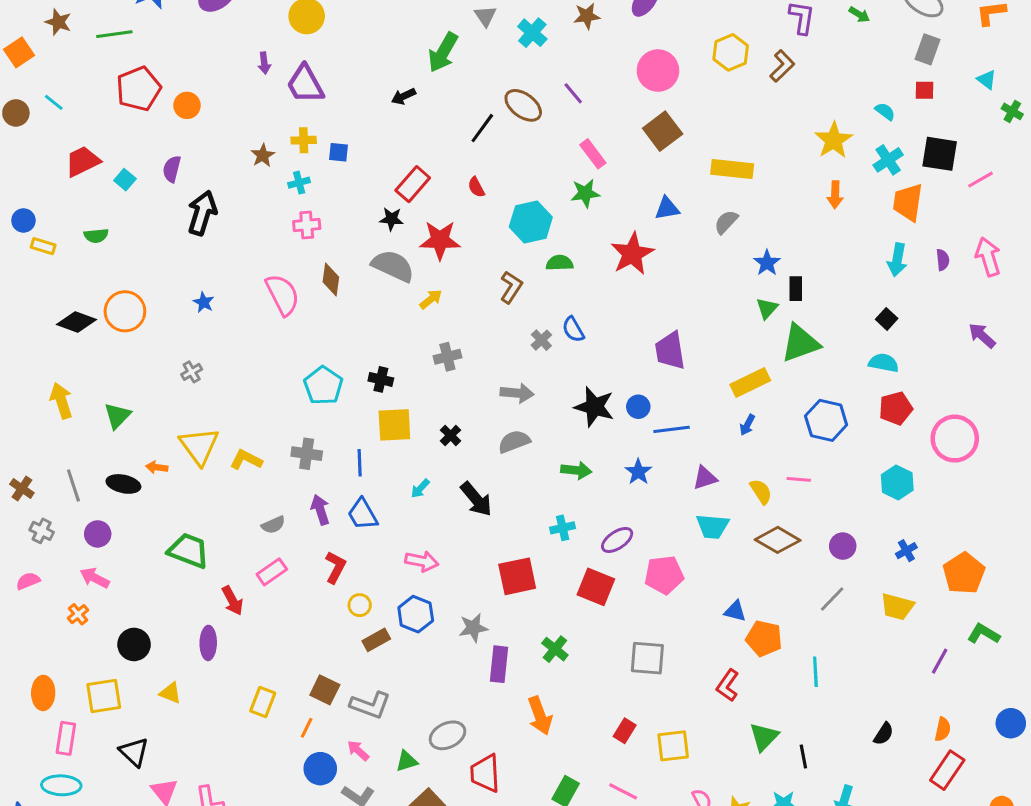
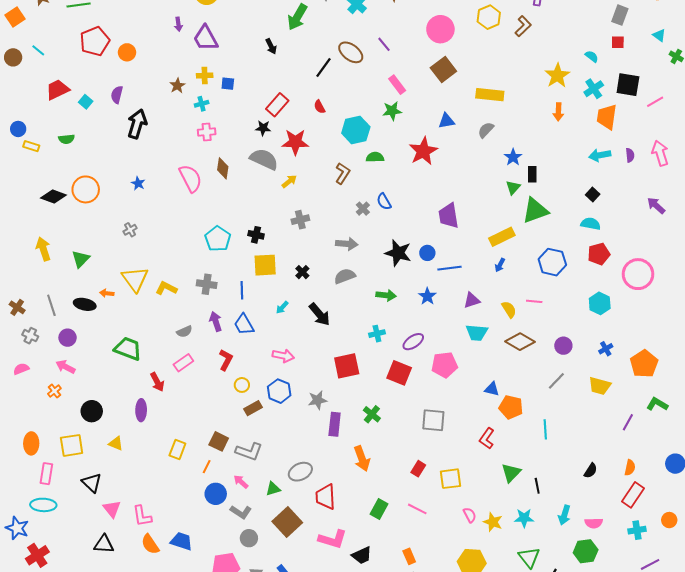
black arrow: (404, 96) -> (271, 46), turned -91
cyan arrow: (897, 260) -> (600, 155), turned 70

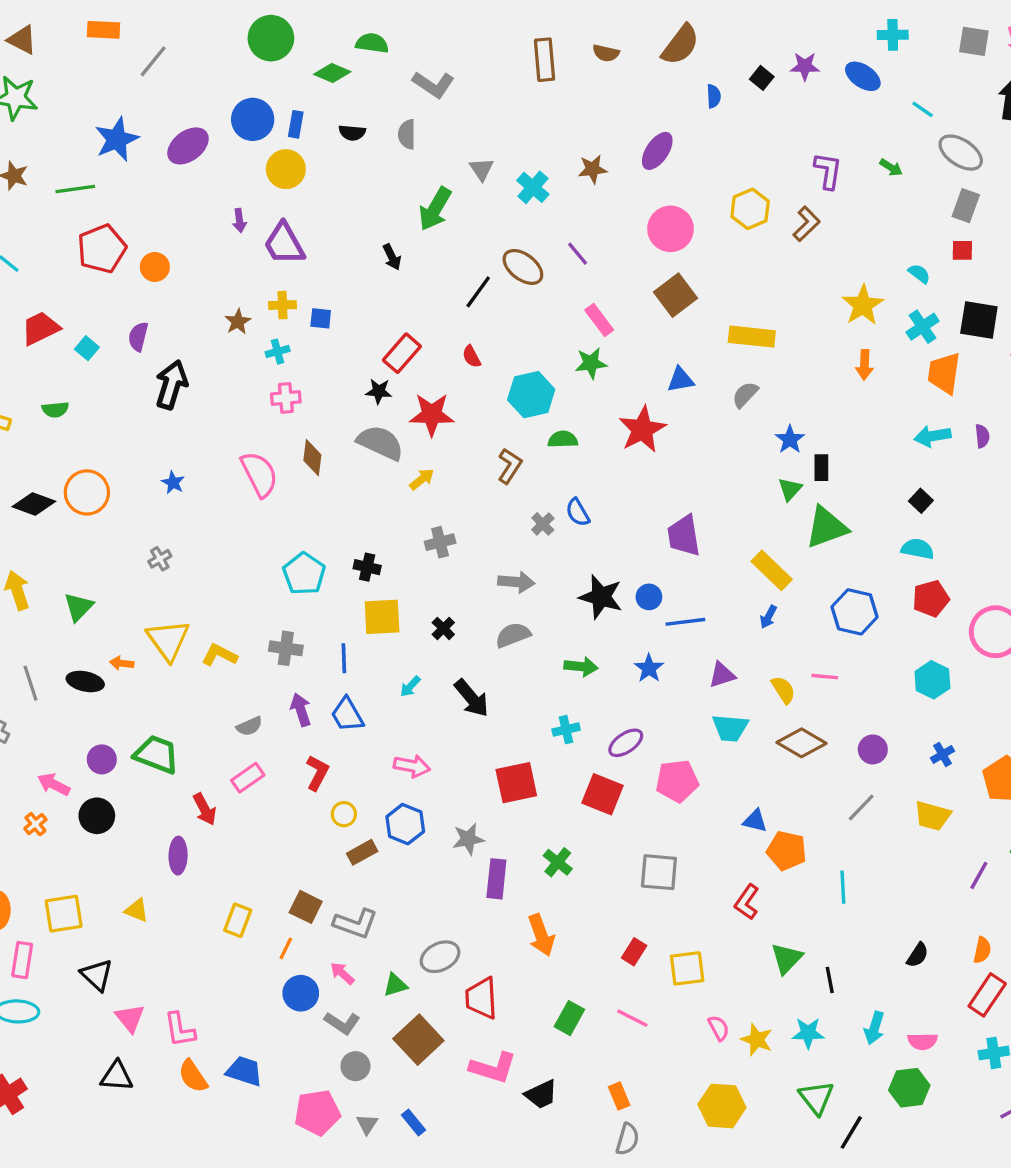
yellow rectangle: (502, 237) -> (772, 570), turned 70
purple circle: (68, 338) -> (102, 759), moved
black circle: (92, 411) -> (97, 816), moved

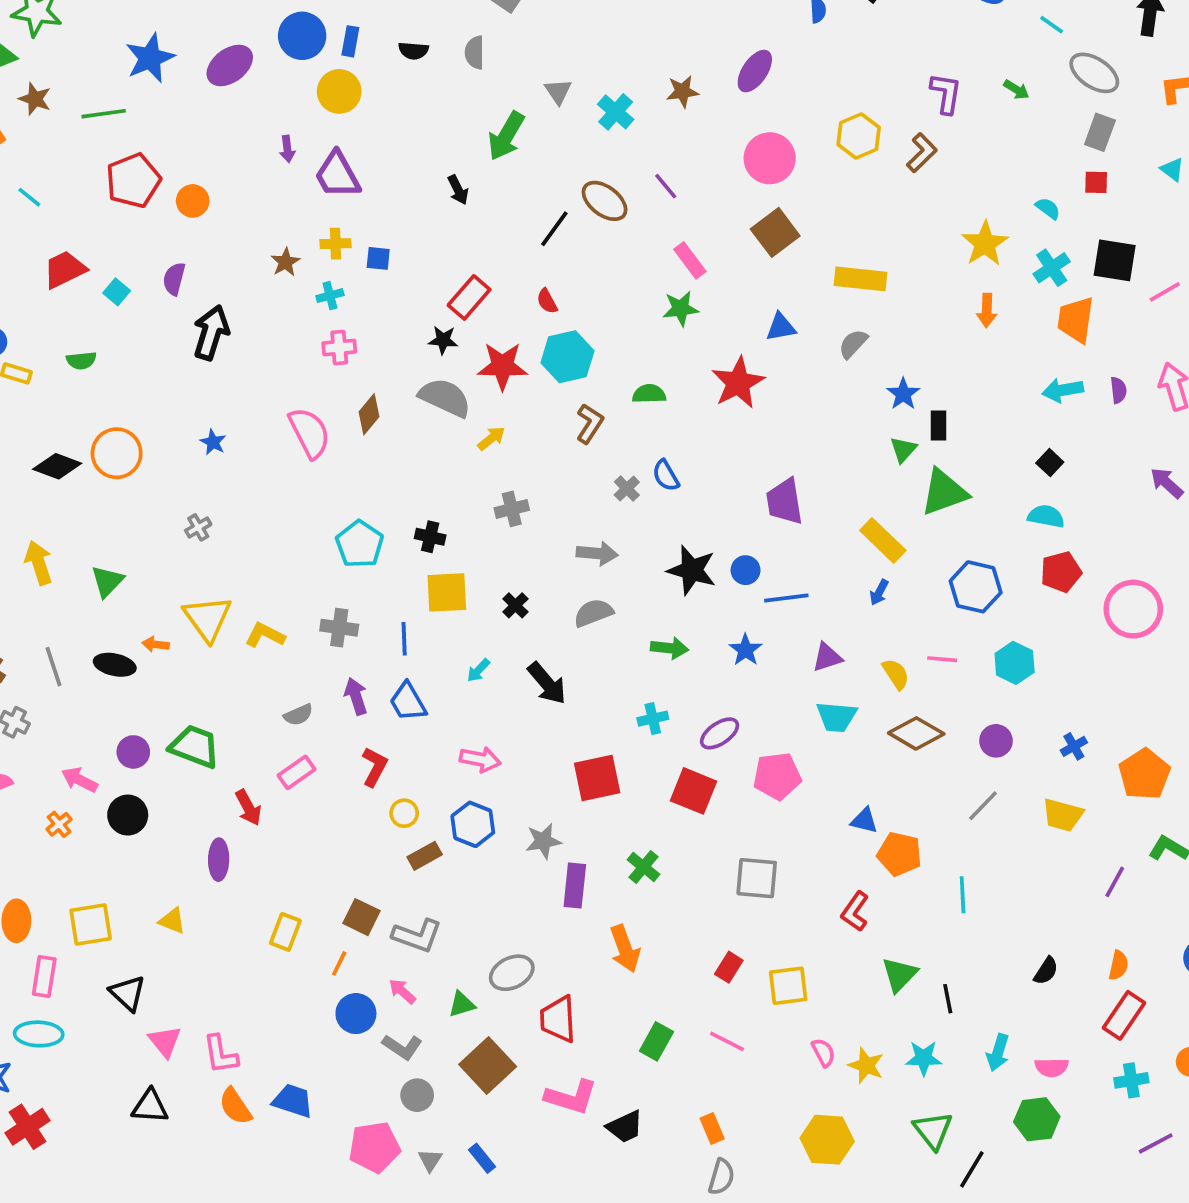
cyan hexagon: (531, 395) -> (567, 357), moved
brown diamond: (312, 458) -> (369, 414), turned 32
cyan hexagon: (932, 680) -> (1015, 663), moved

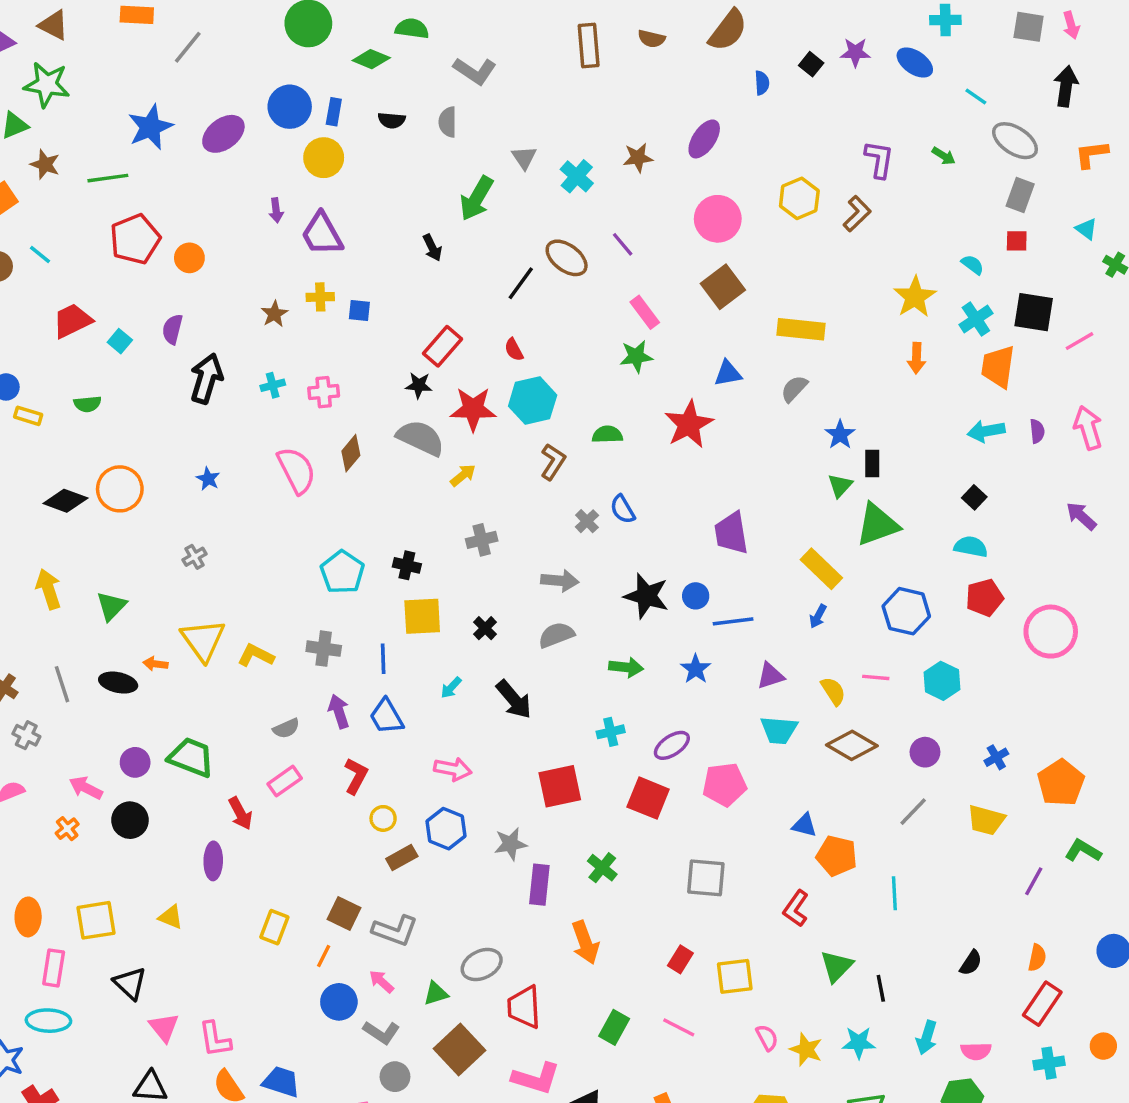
cyan cross: (330, 296) -> (273, 385), moved

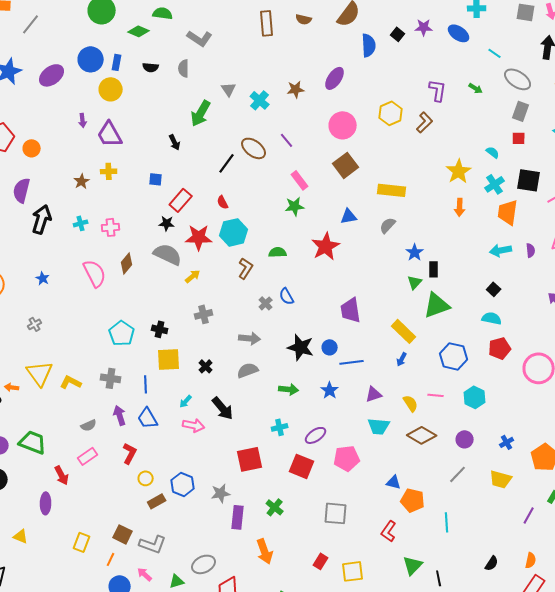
blue semicircle: (762, 83) -> (369, 45), size x1.6
blue square: (359, 311) -> (156, 179), moved
purple semicircle: (172, 329) -> (22, 190), size x1.4
pink arrow: (453, 769) -> (194, 425), moved

